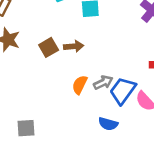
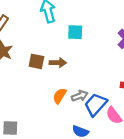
brown square: (49, 47) -> (36, 61), turned 35

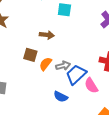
brown square: (36, 61) -> (30, 55), moved

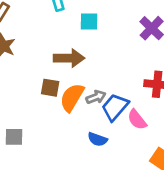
brown arrow: (47, 35) -> (69, 58), size x1.5
orange semicircle: (46, 64) -> (72, 97), size x1.5

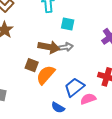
gray arrow: (96, 97) -> (66, 47), moved
pink semicircle: (137, 120) -> (88, 99), turned 98

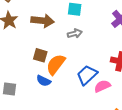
brown arrow: (49, 47) -> (43, 21), moved
blue semicircle: (58, 107) -> (44, 81), moved

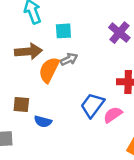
brown square: (40, 55) -> (21, 104), moved
orange semicircle: (56, 64) -> (49, 70), moved

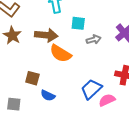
gray arrow: (69, 59) -> (94, 40), moved
orange semicircle: (49, 70) -> (60, 53), turned -95

